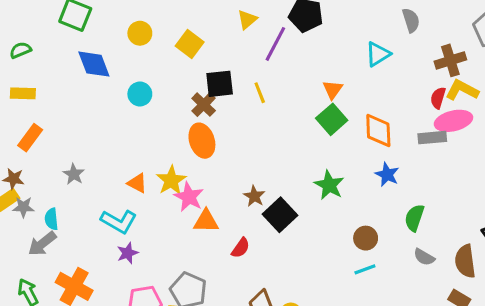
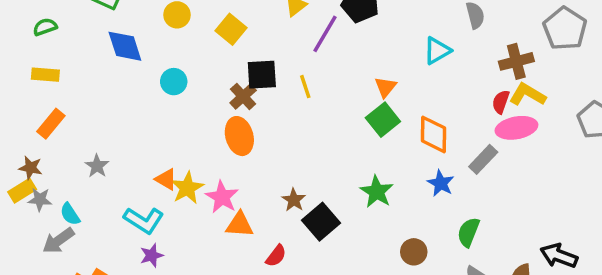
gray rectangle: (432, 138) -> (483, 159), moved, turned -44
yellow star: (171, 180) -> (187, 188), moved
cyan semicircle: (51, 219) -> (70, 214), turned -30

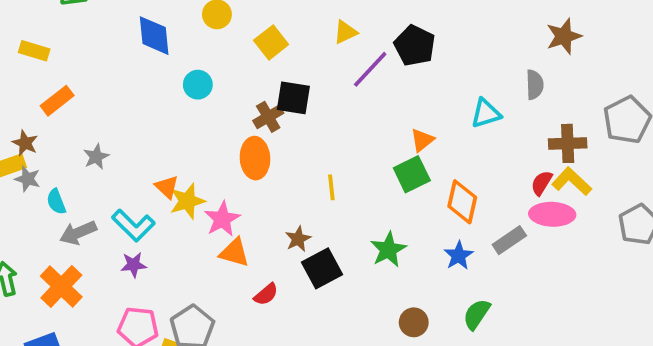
yellow rectangle: (45, 75) -> (34, 51), moved
yellow line: (305, 87) -> (331, 187), moved
gray arrow: (58, 241) -> (78, 233), moved

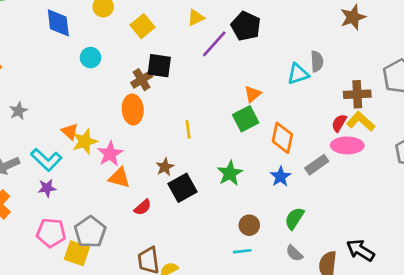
gray semicircle: (535, 85) -> (317, 61), moved

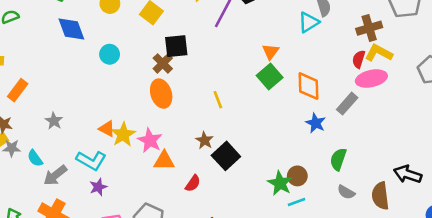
green star: (230, 173) -> (280, 183), moved

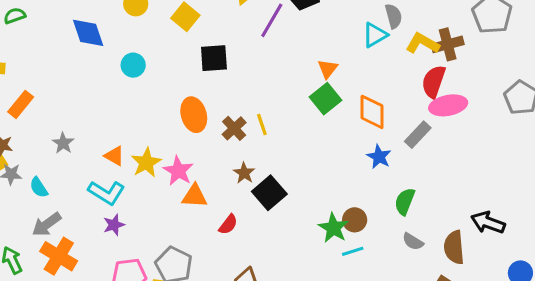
yellow L-shape: (379, 53) -> (422, 43), moved
red semicircle: (359, 59) -> (434, 82), size x1.5
brown cross: (163, 63) -> (234, 128), moved
orange triangle: (107, 129) -> (114, 156), moved
gray arrow: (55, 175) -> (47, 224), moved

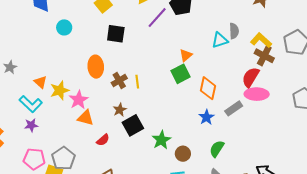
yellow L-shape: (422, 43) -> (261, 40), moved
brown cross: (448, 44) -> (264, 56), turned 30
green star: (333, 228) -> (161, 140), moved

